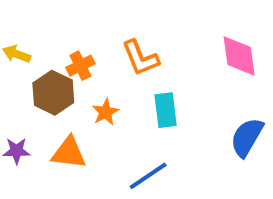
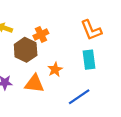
orange L-shape: (140, 58) -> (91, 30), moved
orange star: (106, 112) -> (55, 69), moved

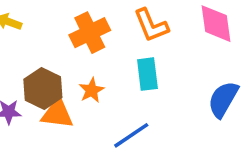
orange cross: (41, 34) -> (90, 33), moved, size x1.5
brown hexagon: (26, 50) -> (43, 88), moved

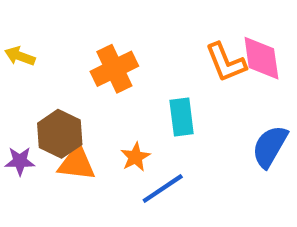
orange L-shape: (151, 25) -> (226, 62), moved
orange star: (92, 90) -> (135, 157), moved

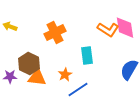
orange L-shape: (226, 62) -> (108, 30), turned -35

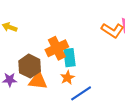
orange cross: (55, 33) -> (57, 48), moved
cyan rectangle: (87, 56) -> (69, 58), moved

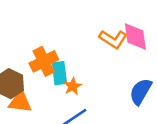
orange star: (67, 78) -> (73, 86), moved

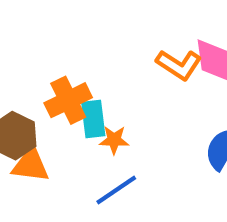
orange star: (73, 86) -> (114, 140), turned 30

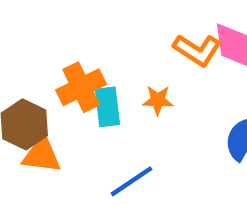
orange star: (114, 140) -> (158, 100), moved

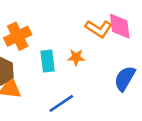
orange cross: (81, 87) -> (18, 36), moved

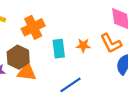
orange L-shape: (99, 29) -> (111, 43), moved, turned 30

